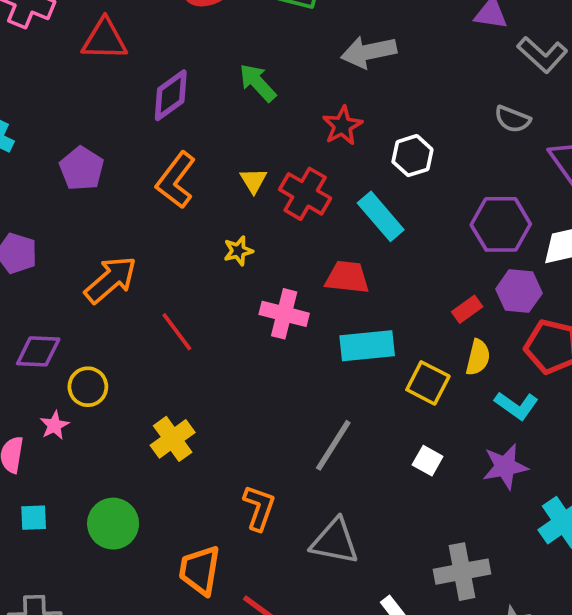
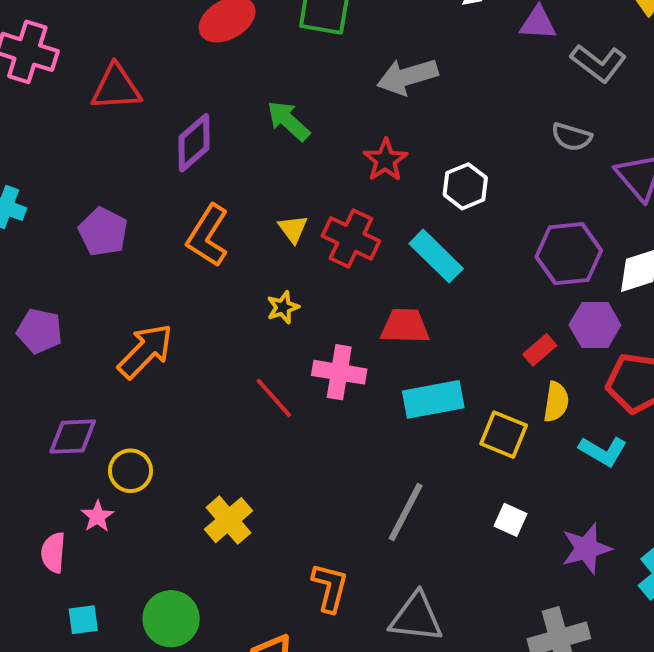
red line: (177, 332) -> (274, 398), moved
purple star: (505, 467) -> (586, 549), moved

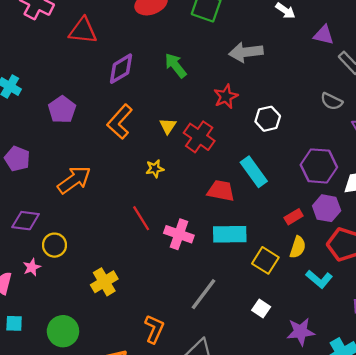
cyan rectangle: (436, 256) -> (254, 172), moved
pink cross: (339, 372) -> (179, 234), moved

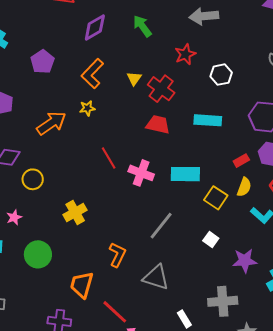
yellow star: (155, 169) -> (87, 108), moved
cyan rectangle: (254, 172) -> (208, 120), turned -52
red trapezoid: (221, 191) -> (158, 125), moved
pink star: (32, 267) -> (14, 217), moved

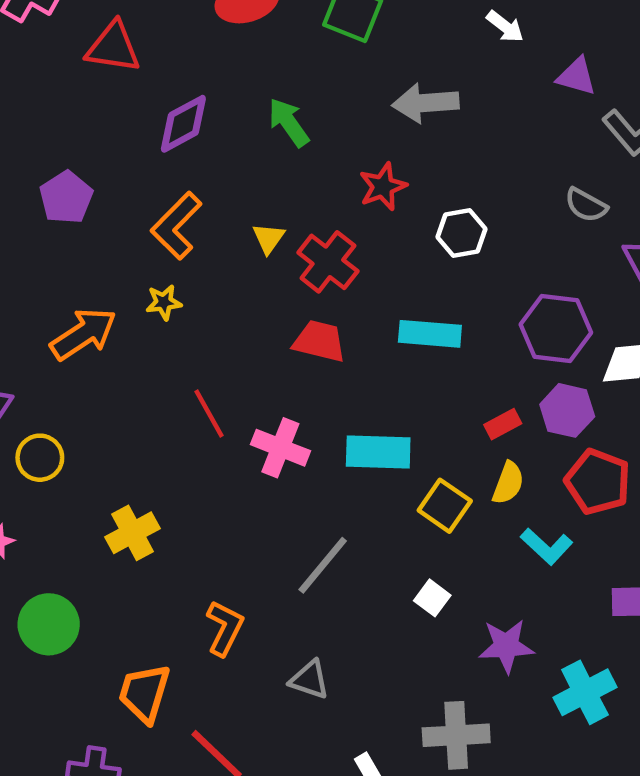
gray triangle: (156, 277) -> (309, 680), size x0.7

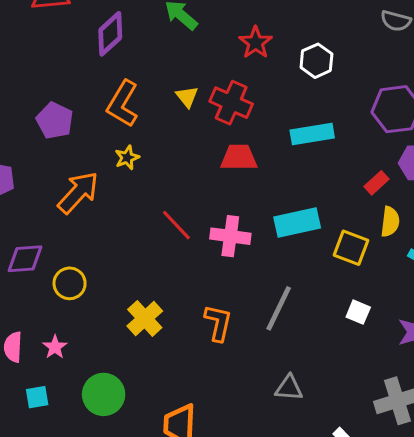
purple pentagon: (66, 197) -> (55, 121), moved
orange L-shape: (225, 628) -> (218, 323), moved

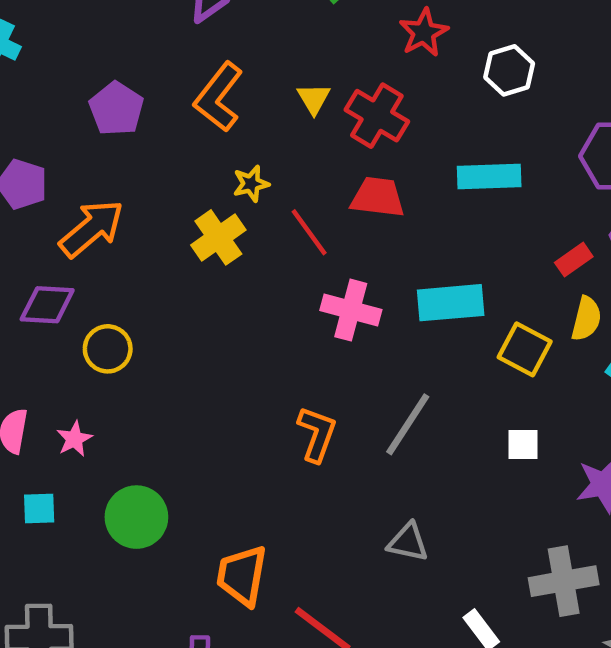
yellow star: (127, 158) -> (251, 184), moved
orange arrow: (78, 192) -> (92, 228), moved
red line: (176, 225) -> (309, 232), moved
white square: (358, 312) -> (523, 444), turned -30
yellow cross: (145, 319) -> (218, 237), moved

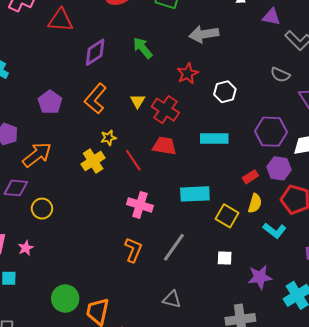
pink cross: (351, 310) -> (140, 205), moved
green circle: (136, 517) -> (65, 299), moved

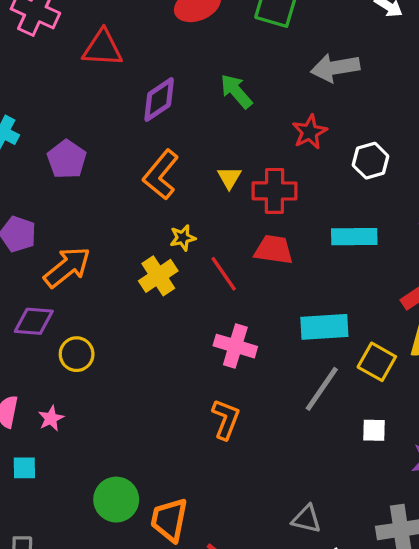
purple pentagon: (50, 102) -> (67, 159), moved
red cross: (165, 110) -> (275, 191), turned -32
gray line: (174, 247) -> (322, 389), moved
gray triangle: (172, 299) -> (307, 519), moved

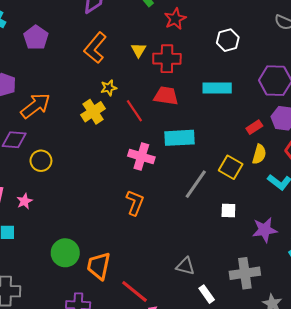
red star: (310, 132) -> (175, 19), moved
cyan rectangle: (324, 327) -> (179, 138), moved

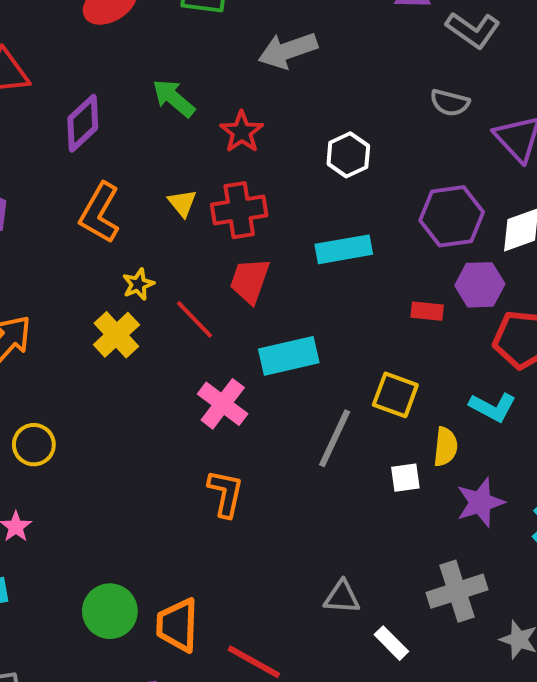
red trapezoid: (166, 96) -> (250, 281), turned -70
red rectangle: (254, 127) -> (427, 311), turned 49
yellow semicircle: (259, 154) -> (446, 447), moved
pink cross: (141, 157) -> (223, 404), turned 30

